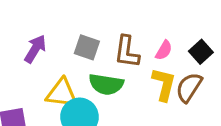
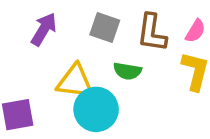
green semicircle: (106, 84) -> (127, 71), size x0.7

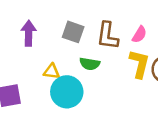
purple arrow: (44, 29) -> (29, 33), turned -30
yellow triangle: (75, 82) -> (51, 71), size x0.6

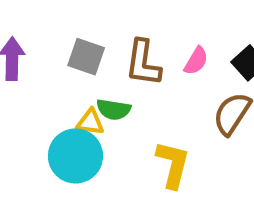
yellow L-shape: (139, 64) -> (173, 164), moved
yellow triangle: (51, 71) -> (90, 122), moved

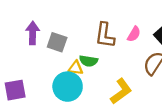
gray square: (86, 57) -> (57, 42), moved
yellow L-shape: (173, 164) -> (121, 91), turned 40

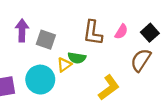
yellow triangle: (76, 68) -> (64, 65), turned -42
cyan circle: (68, 87) -> (40, 80), moved

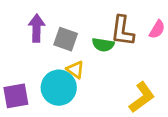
green semicircle: (77, 58) -> (103, 45), moved
yellow triangle: (64, 65) -> (75, 70), moved, turned -49

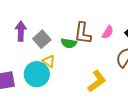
gray square: (66, 39) -> (42, 39), turned 30

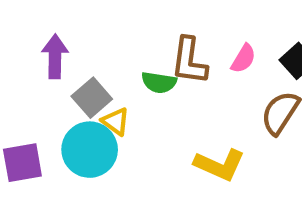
gray square: (42, 39) -> (92, 98), moved
yellow L-shape: (97, 81) -> (220, 165), turned 60

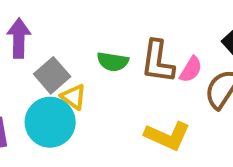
pink semicircle: (243, 59) -> (191, 69), moved
brown L-shape: (189, 61) -> (158, 62), moved

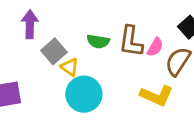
cyan circle: (50, 122) -> (84, 94), moved
yellow L-shape: (167, 136) -> (157, 96), moved

